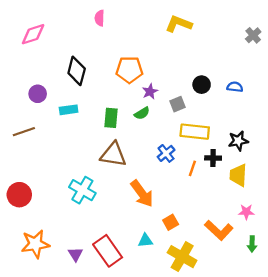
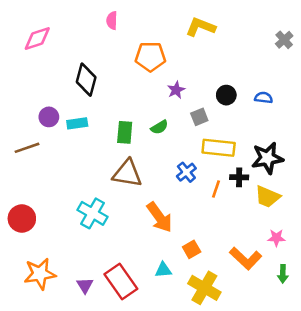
orange pentagon: (129, 70) -> (150, 57), moved
purple star: (150, 91) -> (176, 90), moved
purple circle: (38, 94) -> (49, 117), moved
black star: (238, 141) -> (267, 158), size x1.4
yellow trapezoid: (238, 175) -> (267, 197), turned -70

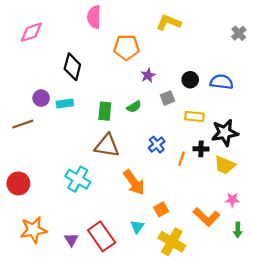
pink semicircle: (112, 21) -> (94, 17), size x1.5
blue semicircle: (264, 98) -> (222, 82), size x1.5
yellow rectangle: (219, 148) -> (195, 116), moved, size x0.7
cyan triangle: (163, 270) -> (137, 227), turned -48

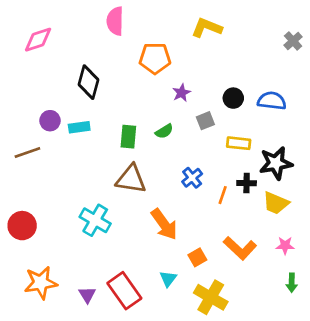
orange L-shape: (206, 217) -> (240, 248), moved

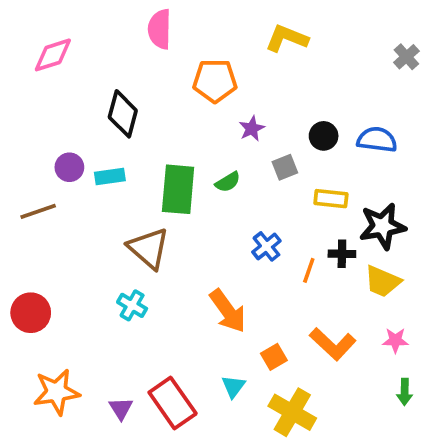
green rectangle: (128, 137) -> (178, 189), size x1.5
brown triangle: (131, 179) -> (149, 248), moved, turned 32
cyan cross: (95, 220) -> (132, 305), size x0.7

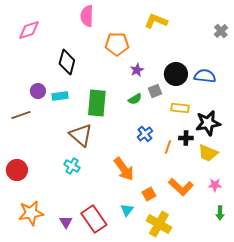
black circle: (324, 136) -> (176, 74), size x1.5
green semicircle: (228, 182) -> (135, 99), moved

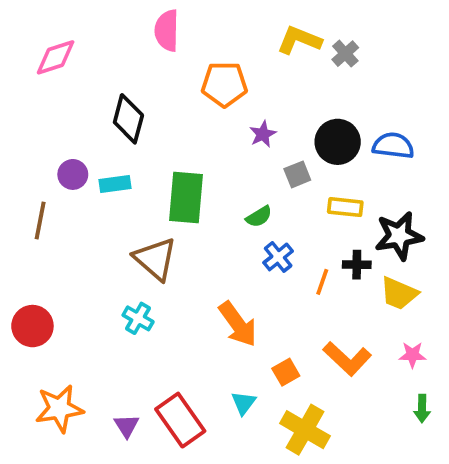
gray cross: (221, 31) -> (345, 54), moved
green semicircle: (135, 99) -> (259, 217), moved
brown line: (21, 115) -> (40, 220), turned -60

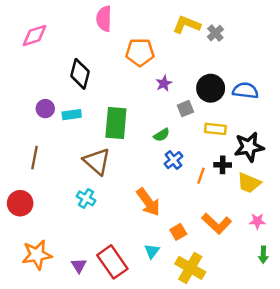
brown line: (40, 220) -> (34, 158), moved

